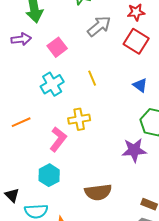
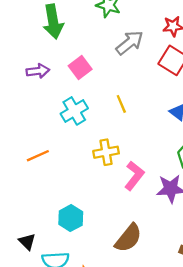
purple arrow: (21, 39) -> (38, 71), moved
pink L-shape: (58, 139) -> (134, 176), moved
brown semicircle: (98, 192) -> (128, 238), turned -44

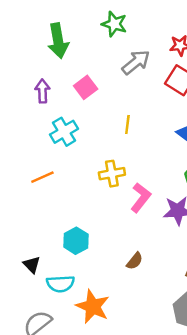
purple arrow: (38, 71) -> (42, 91), turned -85
yellow line: (121, 104) -> (127, 125), turned 30
cyan cross: (74, 111) -> (64, 132), moved
brown semicircle: (128, 238) -> (135, 261), size x0.6

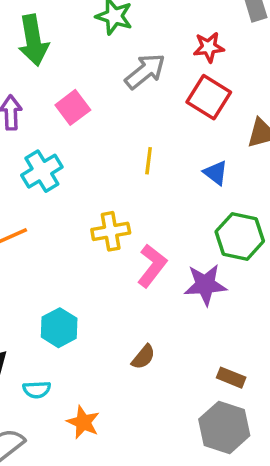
yellow line: (127, 125) -> (149, 161), moved
cyan semicircle: (60, 284) -> (37, 390), size x0.7
orange star: (93, 307) -> (83, 422), size x0.7

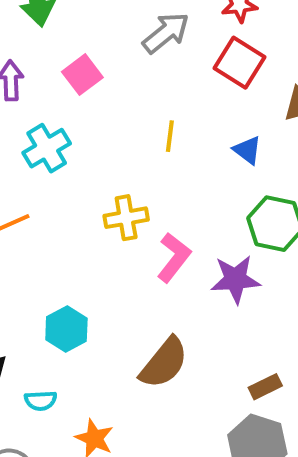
brown semicircle: (143, 357) -> (164, 363), size x1.8
brown rectangle: (231, 378) -> (265, 387), turned -48

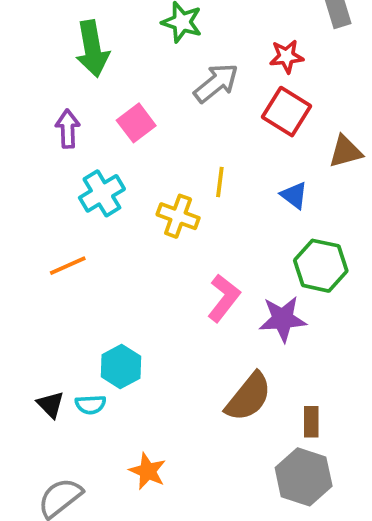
yellow cross: (126, 218) -> (178, 216), moved, turned 30
brown semicircle: (164, 363) -> (248, 397), moved
brown rectangle: (265, 387) -> (311, 422), turned -64
cyan semicircle: (41, 401) -> (91, 405), moved

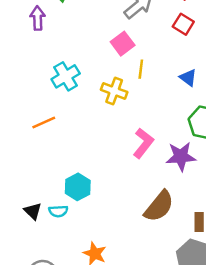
red square: (286, 112) -> (183, 24), size x0.7
pink square: (136, 123) -> (123, 44), moved
purple arrow: (68, 129) -> (38, 18), moved

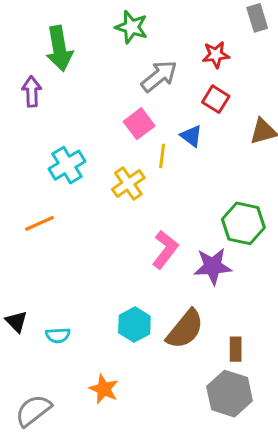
blue triangle: (188, 78) -> (191, 136), moved
yellow cross: (114, 91) -> (128, 184), turned 35
cyan hexagon: (78, 187) -> (134, 325), moved
black triangle: (33, 211) -> (16, 322), moved

